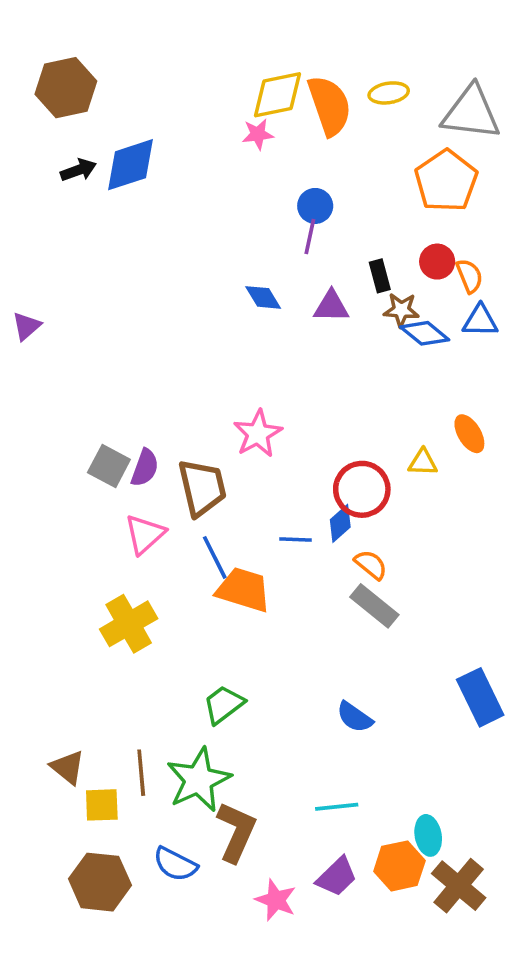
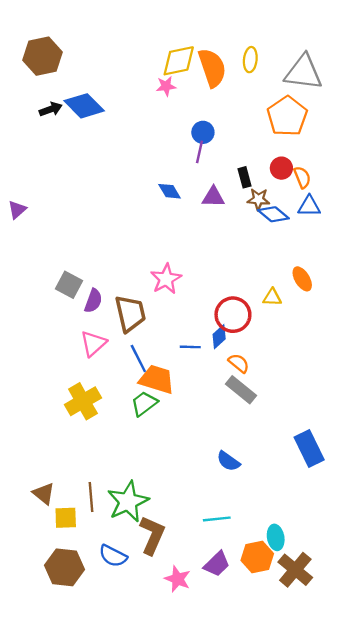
yellow ellipse: (389, 93) -> (250, 60), turned -75
blue diamond: (130, 165) -> (84, 106), turned 63
gray square: (109, 466) -> (69, 285), moved
green trapezoid: (224, 705) -> (144, 404), moved

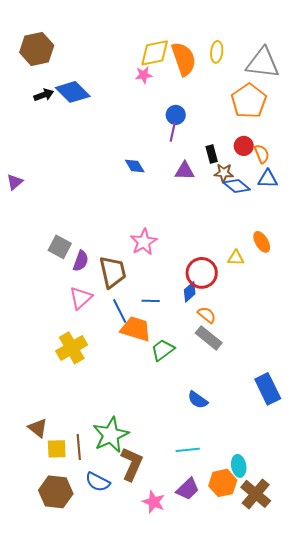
blue diamond: (169, 191) -> (135, 166), moved
blue line: (190, 347) -> (151, 301), moved
green trapezoid: (144, 404) -> (163, 350), moved
brown line: (91, 497) -> (79, 447), moved

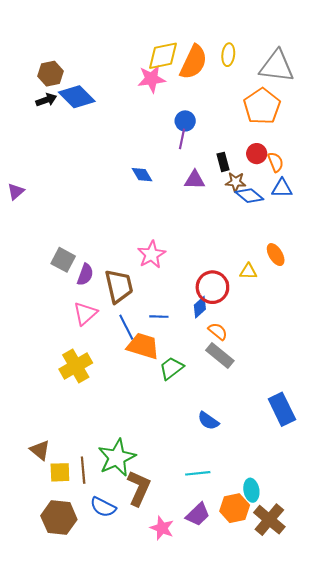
brown hexagon: (37, 49) -> (50, 74), moved, size x0.7
orange semicircle: (184, 59) -> (194, 62), turned 44
pink star: (144, 75) -> (151, 79), size x1.5

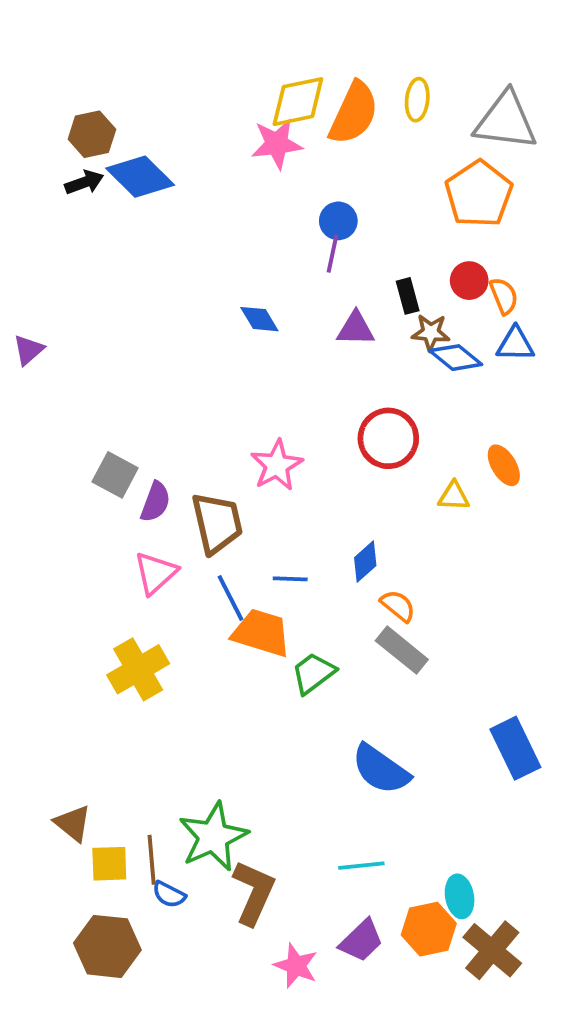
red circle: (212, 287) -> (388, 438), moved
blue semicircle: (208, 421) -> (381, 769), size x1.5
blue semicircle: (103, 507) -> (169, 894), moved, size x0.7

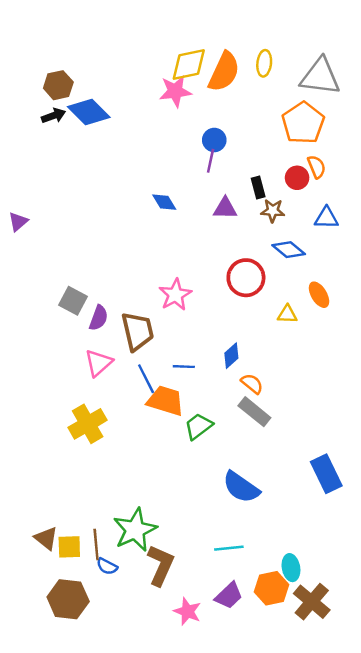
orange semicircle: (504, 296) -> (317, 167), moved
blue diamond: (456, 358) -> (289, 250), moved
brown triangle: (73, 823) -> (46, 538), moved

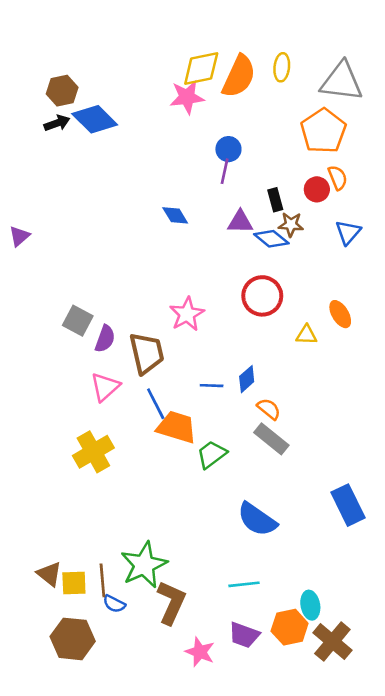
blue triangle: (326, 218) -> (348, 232), turned -50
blue diamond: (289, 250) -> (271, 239), moved
blue line: (184, 367) -> (212, 386), moved
purple trapezoid: (229, 596) -> (244, 635), turned 64

